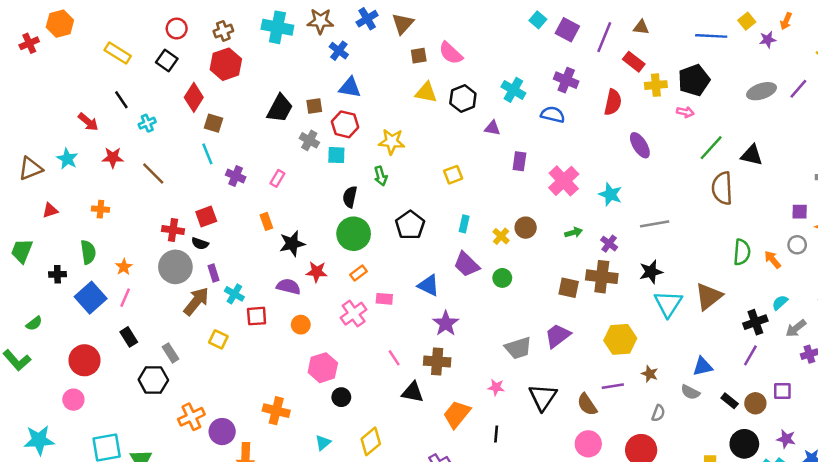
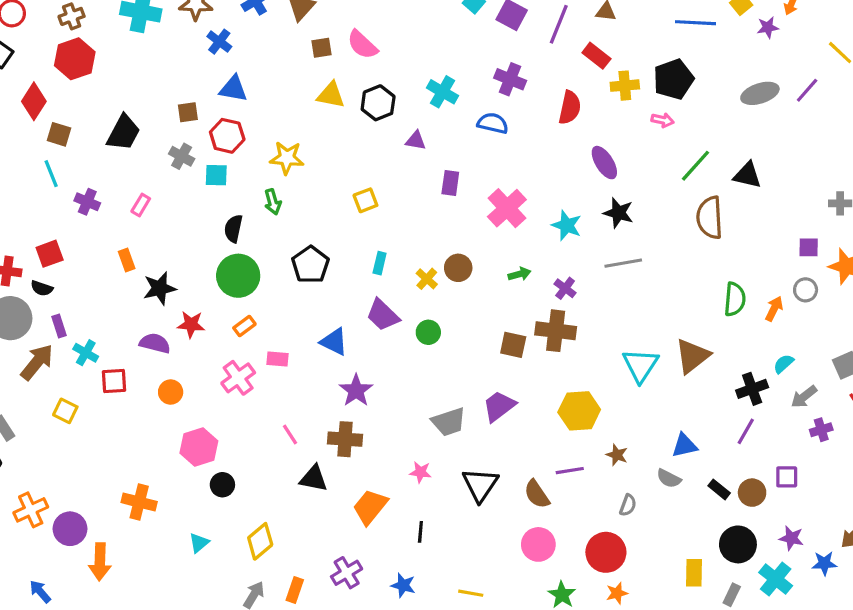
black trapezoid: (280, 108) -> (123, 133), moved
orange arrow: (773, 260) -> (774, 309), turned 66
black star: (651, 272) -> (618, 213), moved, turned 30

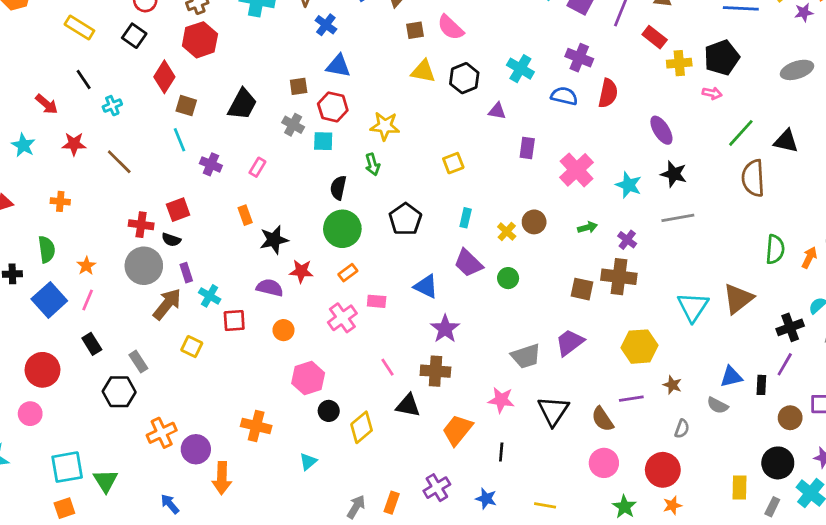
red semicircle: (570, 108) -> (608, 93), moved
pink star: (420, 472) -> (501, 400), size x1.4
black rectangle: (719, 489) -> (761, 385), moved, turned 54
yellow diamond: (260, 541) -> (362, 427), moved

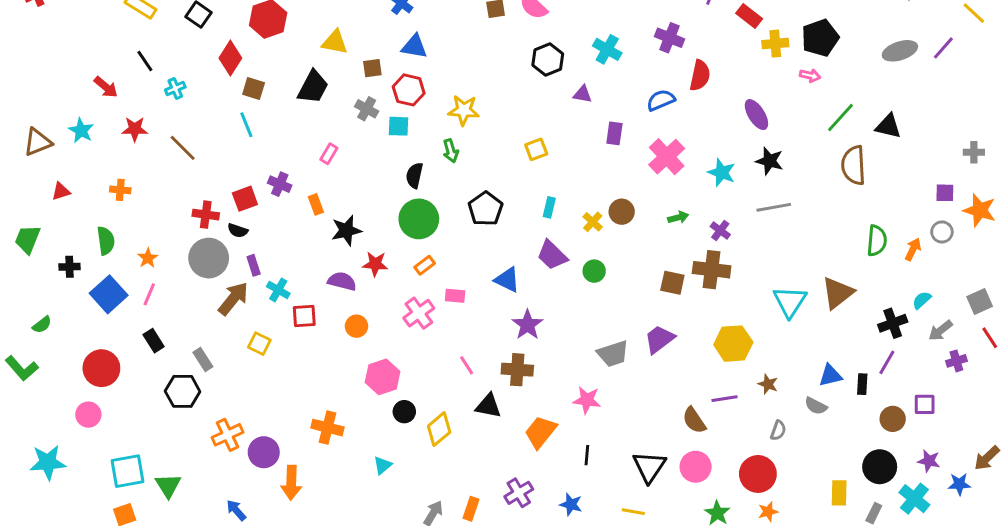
yellow triangle: (423, 71) -> (335, 42), moved
blue semicircle: (564, 96) -> (661, 100), moved, turned -36
purple cross: (211, 164) -> (280, 184), moved
black triangle: (553, 411) -> (649, 467), moved

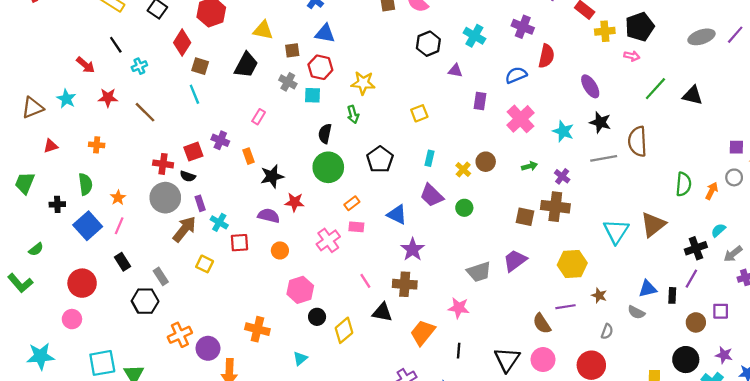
brown semicircle: (854, 165) -> (637, 141), moved
orange rectangle: (425, 265) -> (352, 203), moved

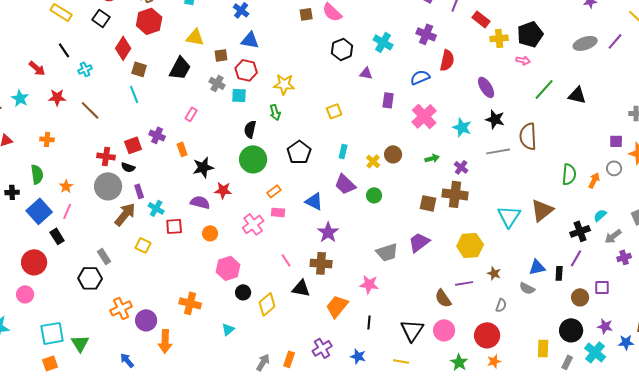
black rectangle: (123, 262) -> (57, 236), moved

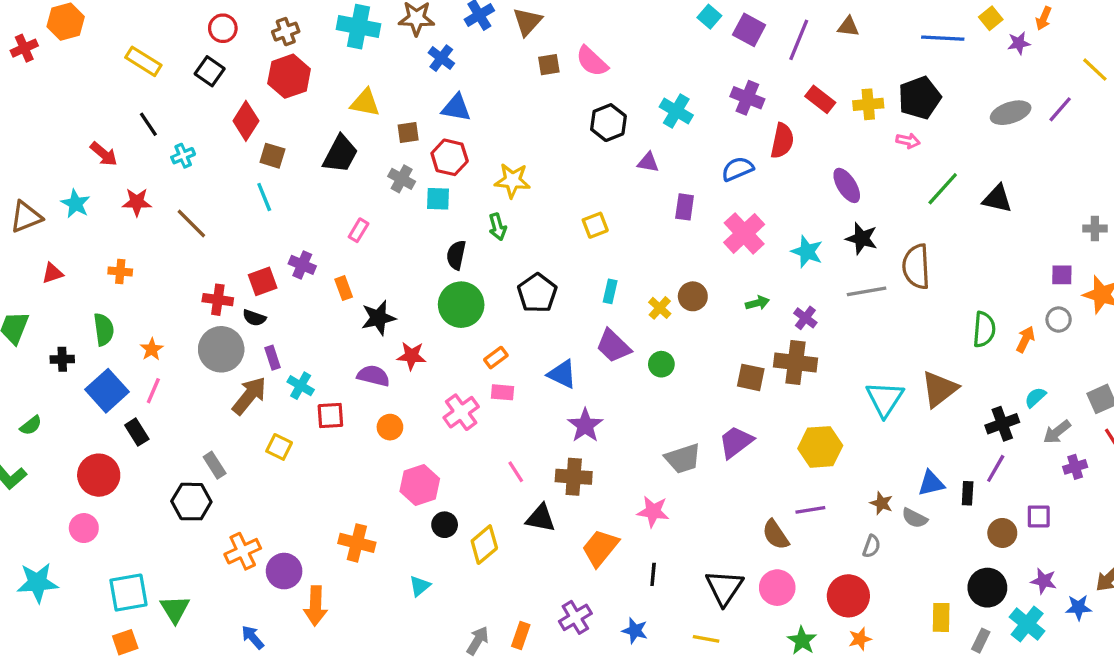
red rectangle: (481, 19) -> (820, 99), moved
brown star: (494, 273) -> (881, 503), moved

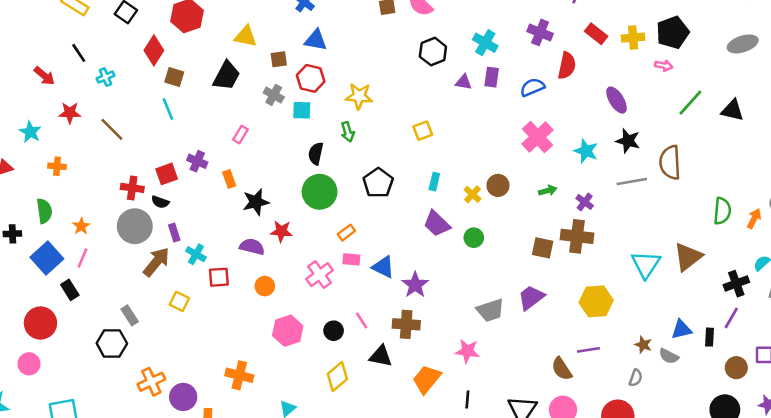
cyan star: (76, 204) -> (30, 132), moved
purple rectangle: (685, 207) -> (492, 77), moved
blue triangle: (562, 374) -> (383, 267), moved
black circle: (445, 525) -> (334, 331), moved

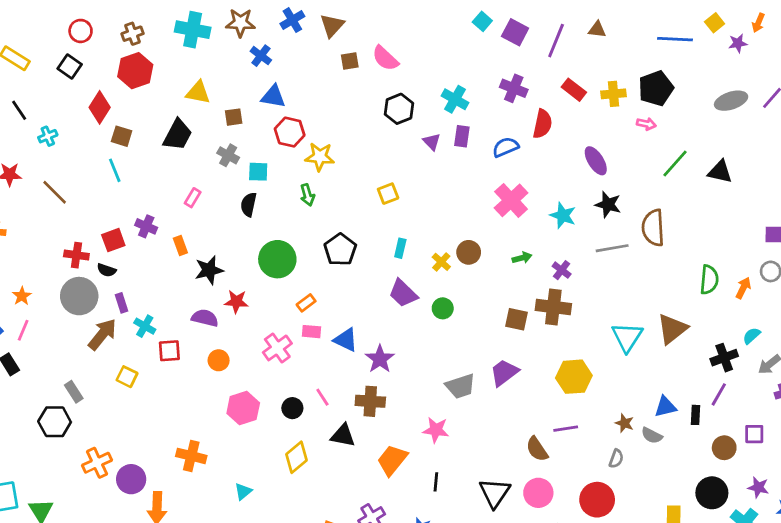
red hexagon: (311, 78) -> (290, 132), moved
purple triangle: (464, 82) -> (432, 142), turned 36
black semicircle: (316, 154) -> (249, 205), moved

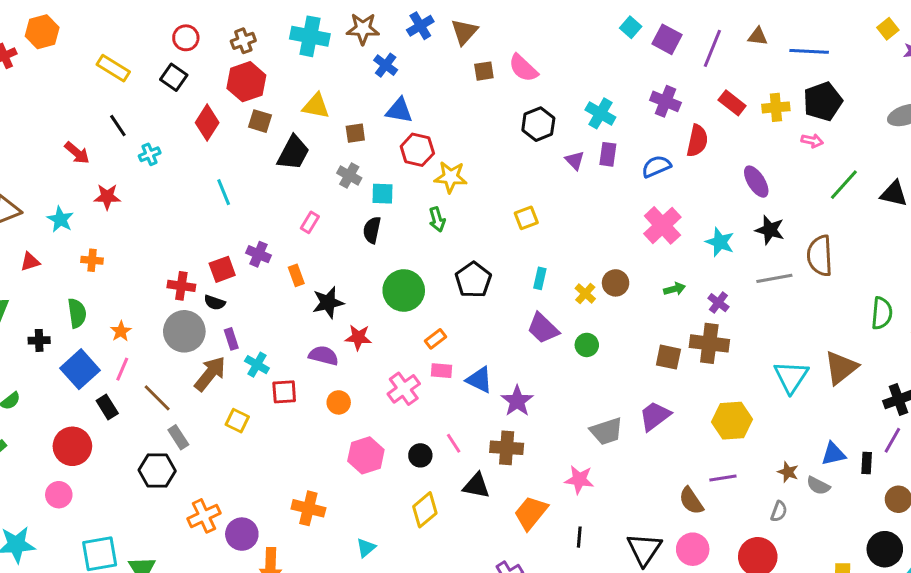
blue line: (675, 39) -> (809, 51), moved
brown square: (122, 136) -> (260, 121), moved
brown line: (55, 192) -> (157, 398), moved

